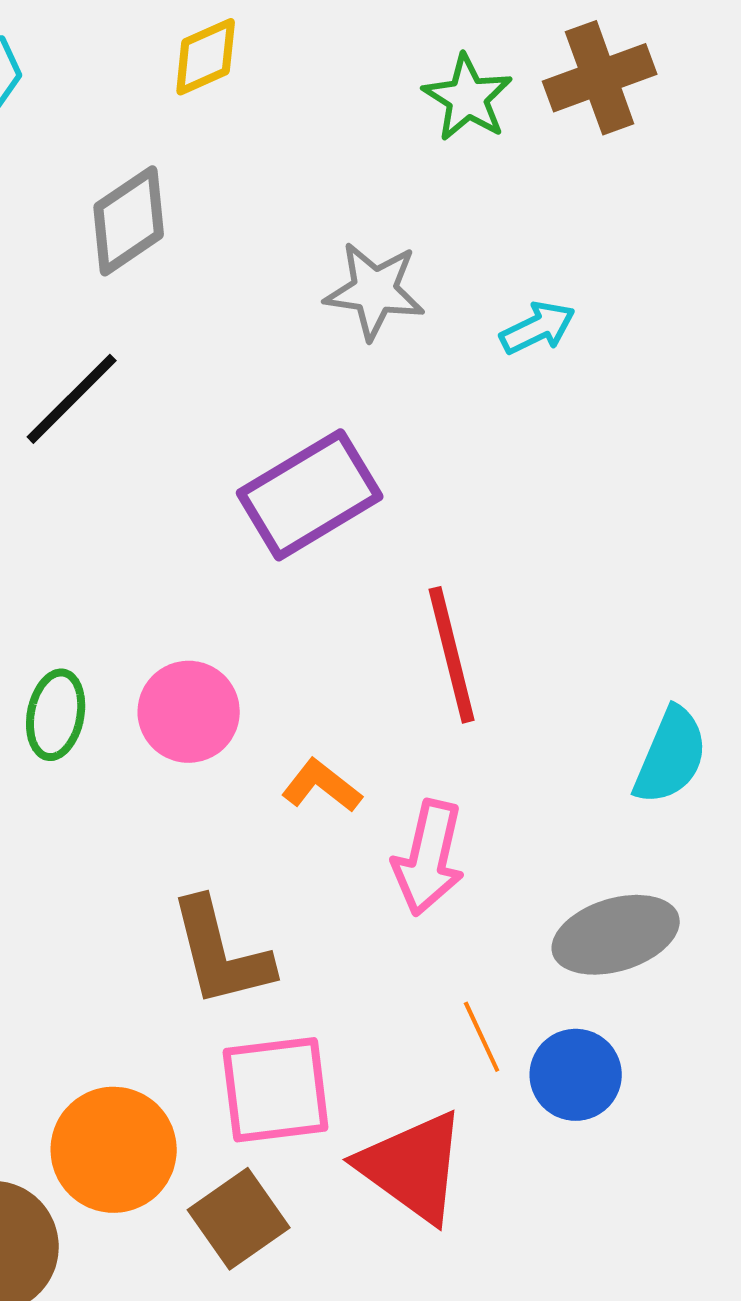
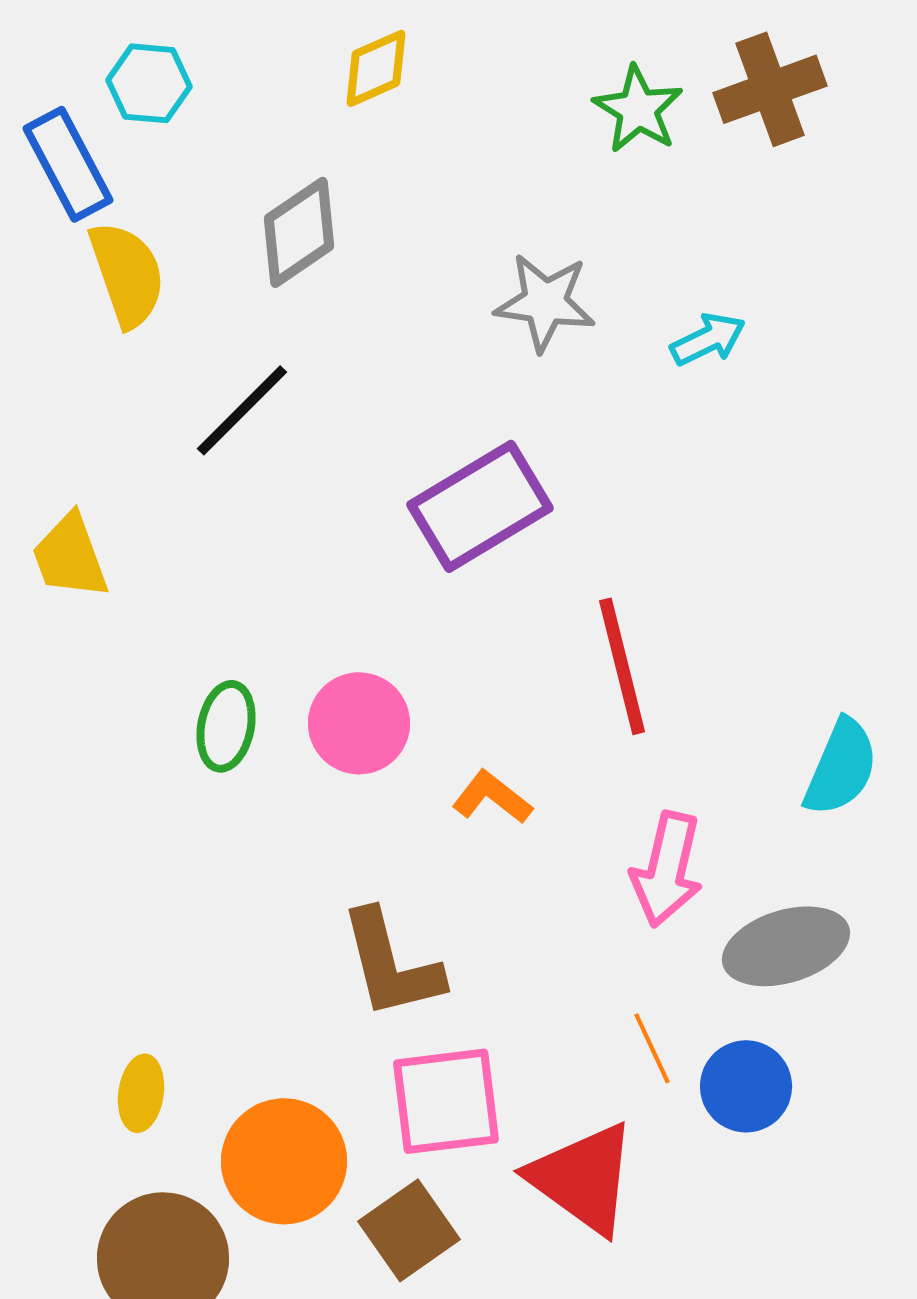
pink arrow: (429, 858) -> (667, 869), moved

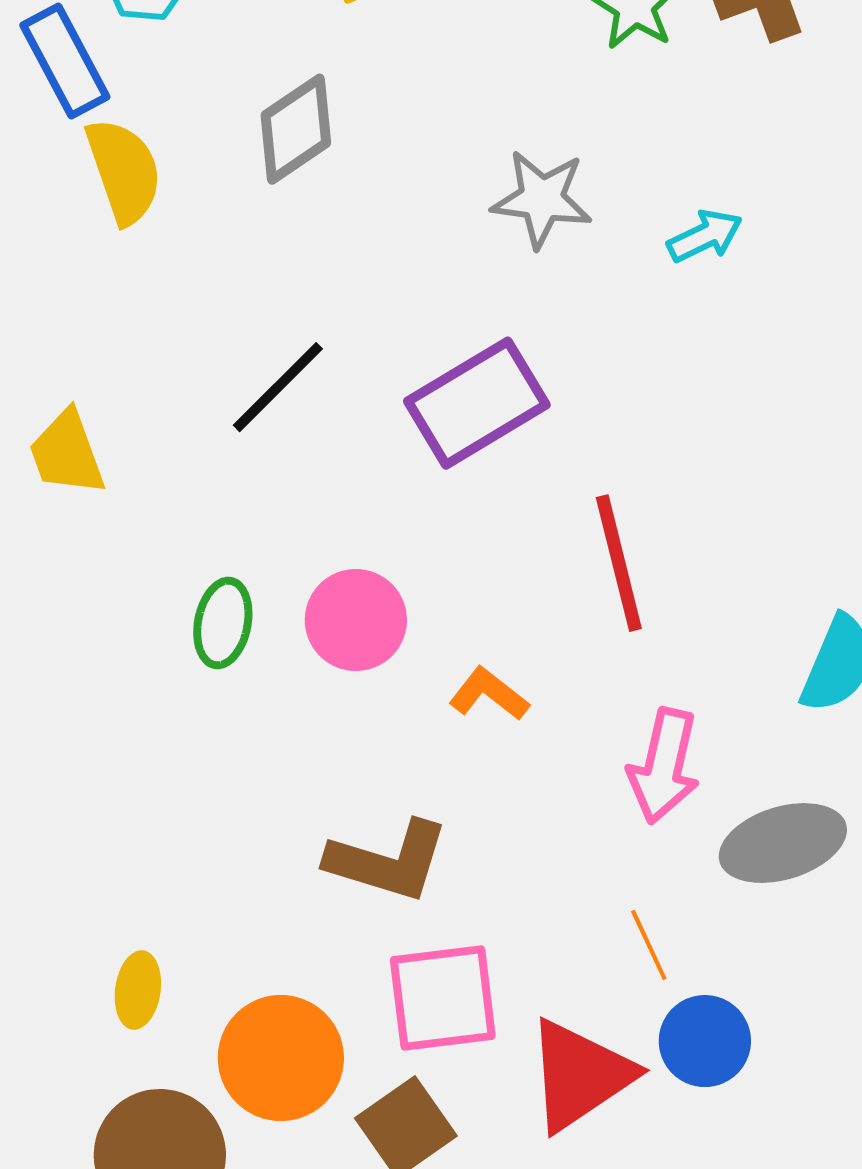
black line: (242, 410) -> (278, 387), moved
brown L-shape: (391, 964) -> (388, 861), turned -59
blue circle: (746, 1086) -> (705, 1041), moved
red triangle: (583, 1178) -> (580, 1075), turned 50

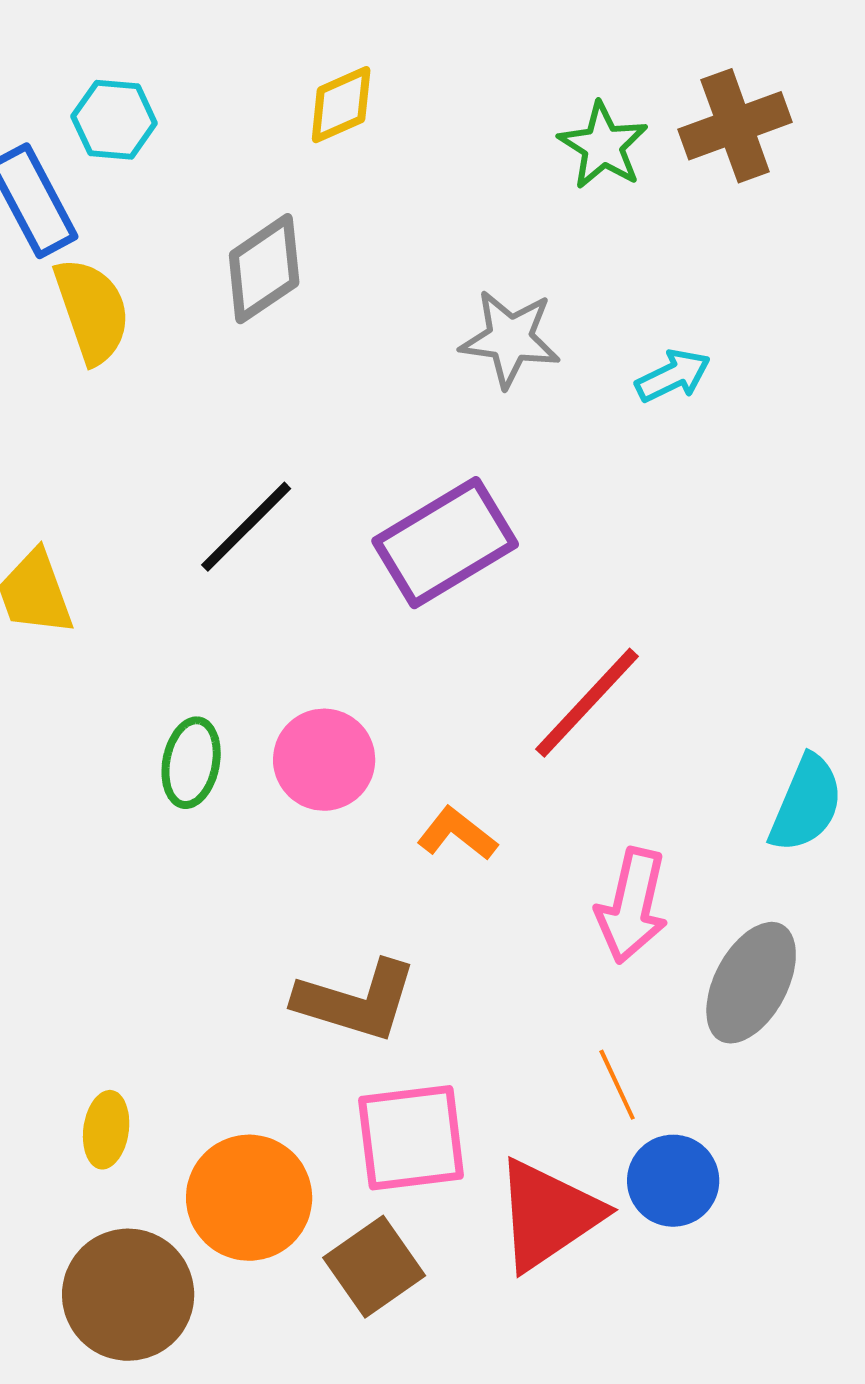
red line: (619, 563) -> (587, 703), turned 57
gray ellipse: (783, 843) -> (751, 983), turned -45

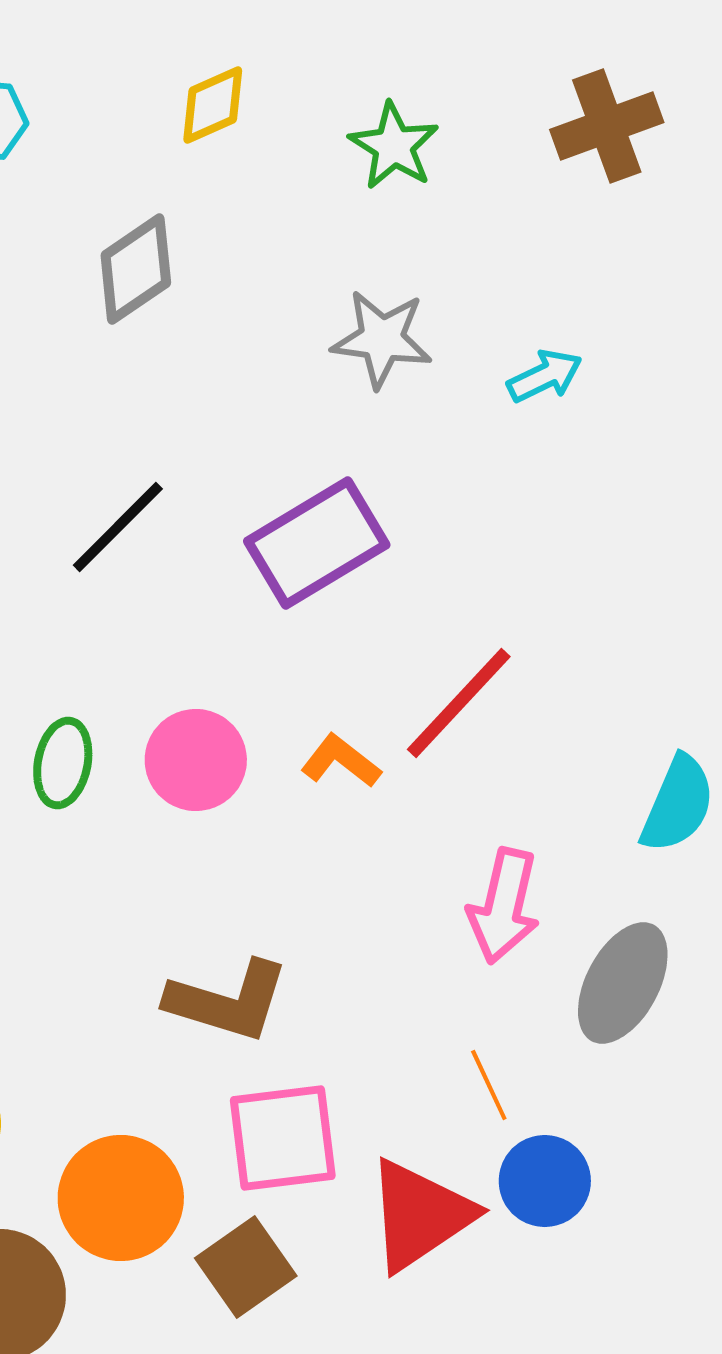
green star: (603, 146) -> (394, 146), moved
orange L-shape: (457, 834) -> (341, 761), moved

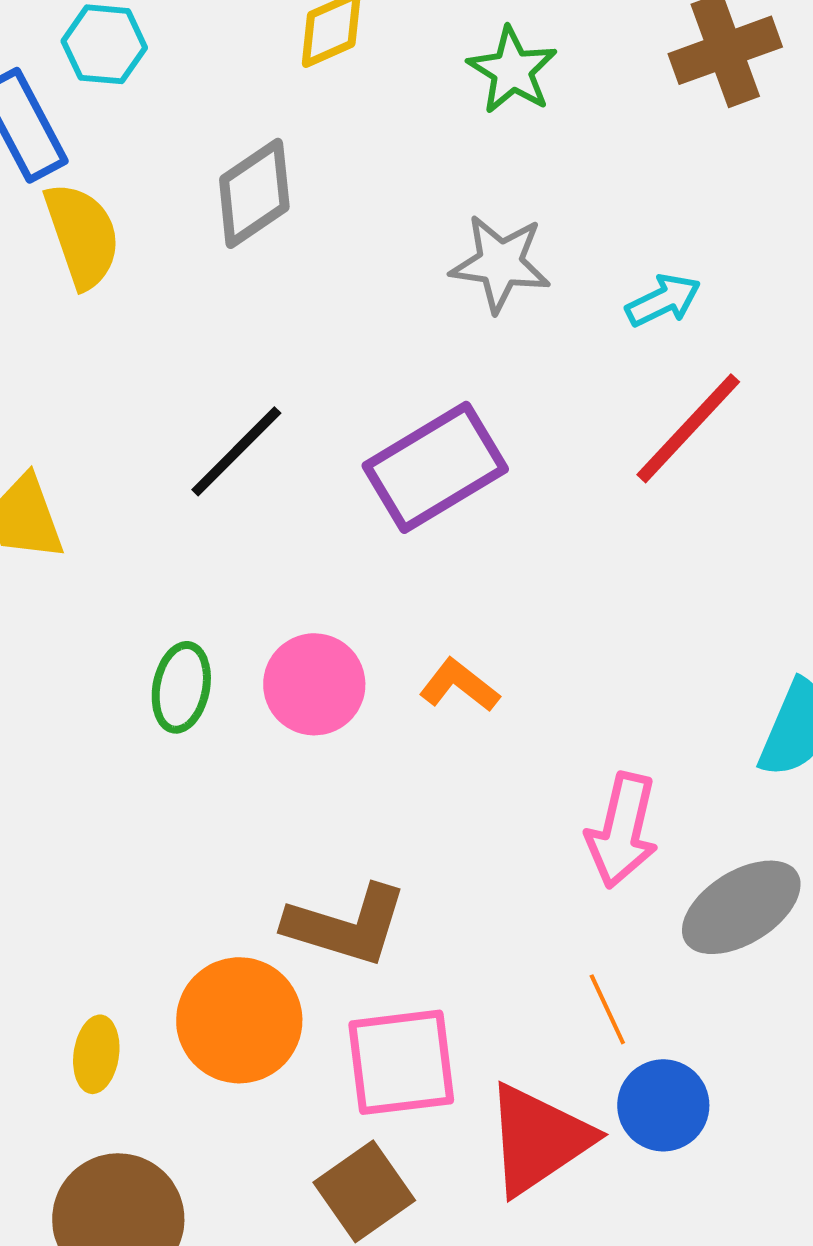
red line: (459, 703) -> (688, 428), moved
gray ellipse: (623, 983) -> (741, 907), turned 30
orange circle: (121, 1198) -> (239, 1020), moved

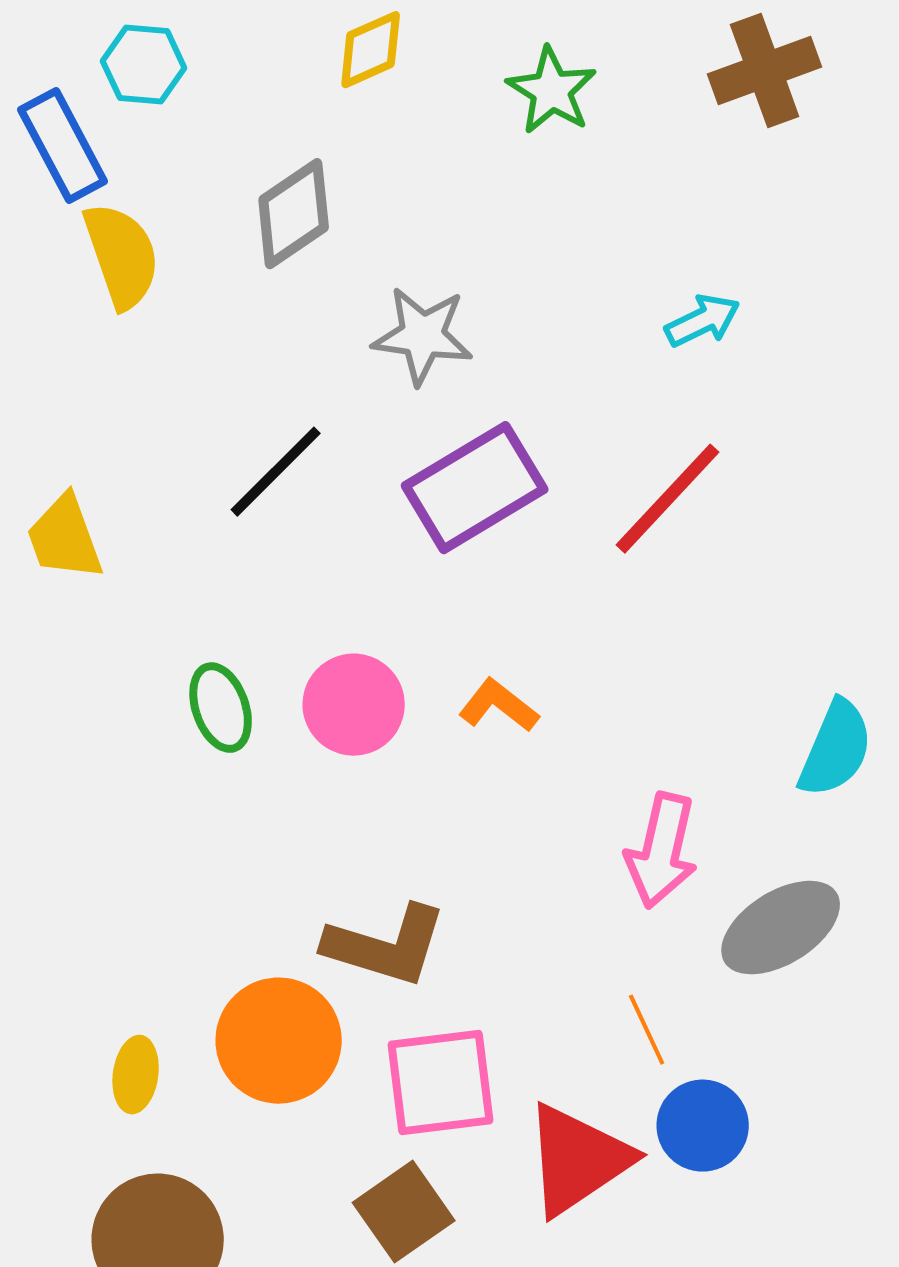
gray star: (500, 263) -> (423, 336), moved
red line: (688, 428) -> (668, 499), moved
green ellipse: (181, 687) -> (221, 708), turned -30

